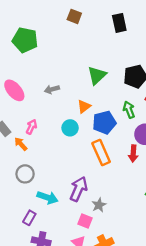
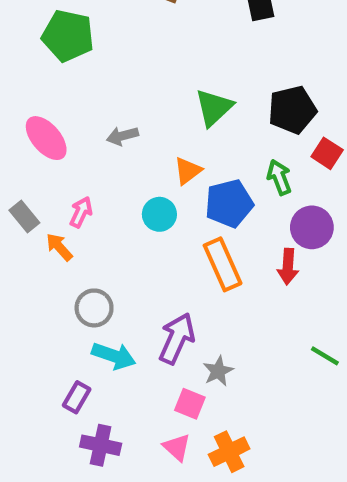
gray circle: (25, 174) -> (94, 308), moved

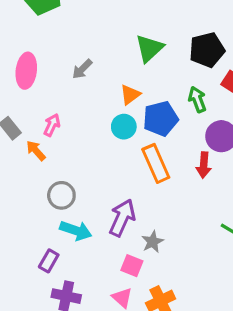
gray arrow: (122, 136) -> (82, 69), turned -30
pink ellipse: (46, 138) -> (26, 71), turned 48
cyan circle: (159, 214) -> (124, 127), moved

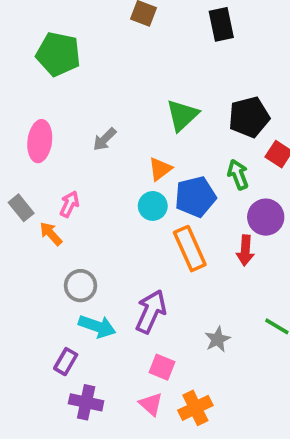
gray star: (153, 242) -> (218, 339), moved

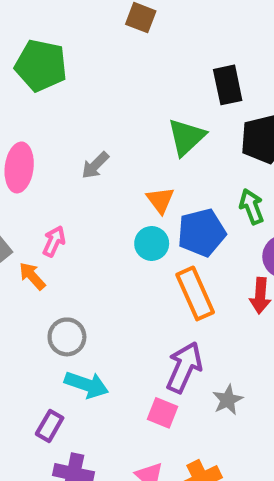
black rectangle: (221, 24) -> (228, 85), moved
orange triangle: (160, 169) -> (160, 200), turned -30
purple arrow: (151, 312) -> (184, 367), moved
pink square: (162, 367) -> (163, 413), moved

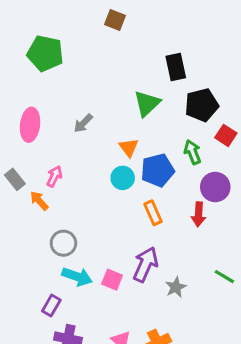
orange rectangle: (195, 293) -> (153, 213), size x0.7
pink square: (163, 413) -> (112, 280), moved

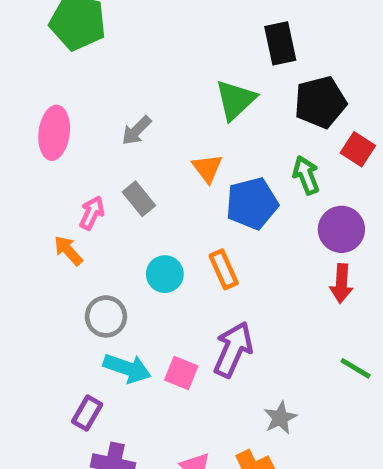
cyan circle: (123, 178) -> (165, 274), moved
gray rectangle: (15, 179) -> (139, 199), moved
orange rectangle: (153, 213) -> (224, 269), moved
red arrow: (199, 214) -> (341, 284), moved
gray star: (176, 287) -> (280, 418), moved

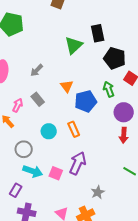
green triangle: (235, 100) -> (74, 45), moved
black pentagon: (320, 102) -> (115, 58), turned 30

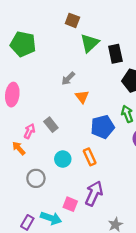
green triangle: (74, 45) -> (90, 43), moved
gray arrow: (37, 70) -> (68, 78), moved
orange triangle: (67, 86) -> (82, 97), moved
cyan arrow: (33, 171) -> (51, 218), moved

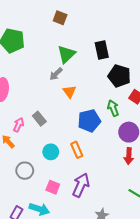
green triangle: (90, 43) -> (66, 54), moved
pink square: (70, 204) -> (53, 187), moved

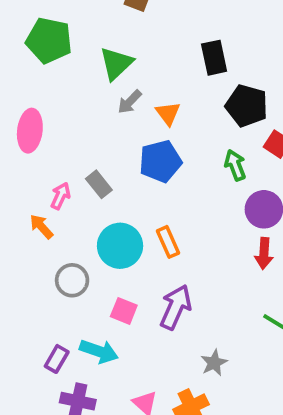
green triangle: (66, 54) -> (116, 63), moved
orange triangle: (69, 92) -> (168, 113), moved
blue pentagon: (89, 121) -> (160, 161), moved
cyan circle: (51, 152) -> (120, 246), size x1.5

